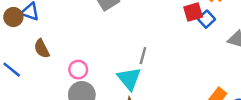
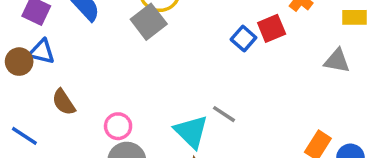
blue square: (206, 19) -> (244, 39), moved
gray line: (143, 56) -> (224, 114), moved, turned -66

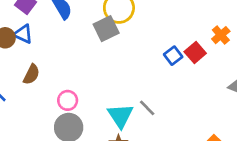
red square: (272, 28) -> (195, 52), turned -30
brown semicircle: (64, 102) -> (31, 74), turned -132

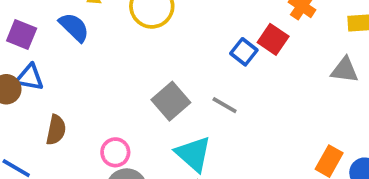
gray square: (106, 29) -> (171, 101), moved
gray line: (147, 108) -> (225, 105), moved

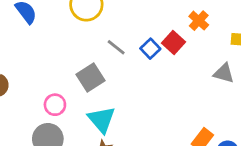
gray line: (225, 105) -> (116, 47), moved
pink circle: (115, 152) -> (55, 105), moved

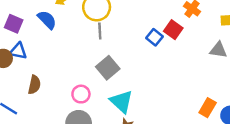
gray line: (116, 47) -> (100, 31), moved, turned 56

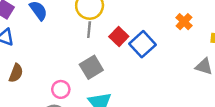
red square: (173, 30) -> (119, 37), moved
blue square: (155, 37) -> (142, 44), size x1.5

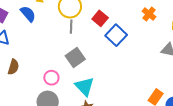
red square: (119, 37) -> (100, 18), moved

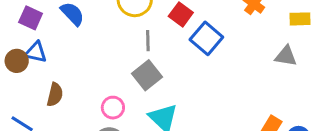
gray line: (71, 27) -> (148, 41), moved

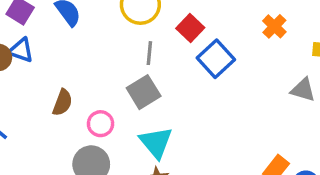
brown semicircle: (55, 95) -> (62, 103), moved

